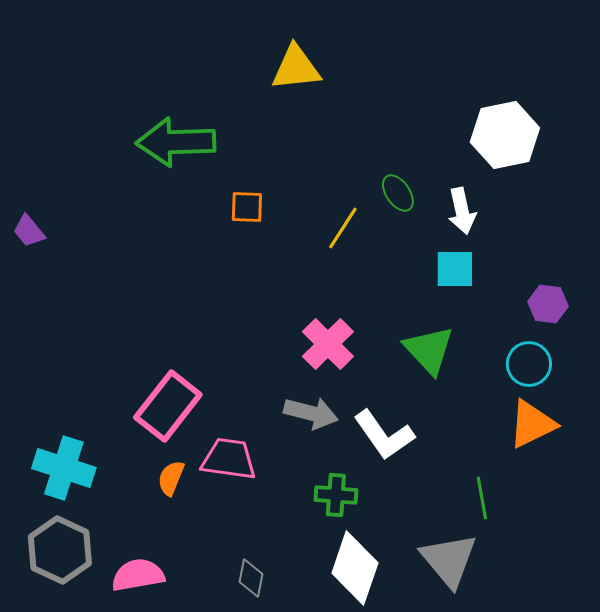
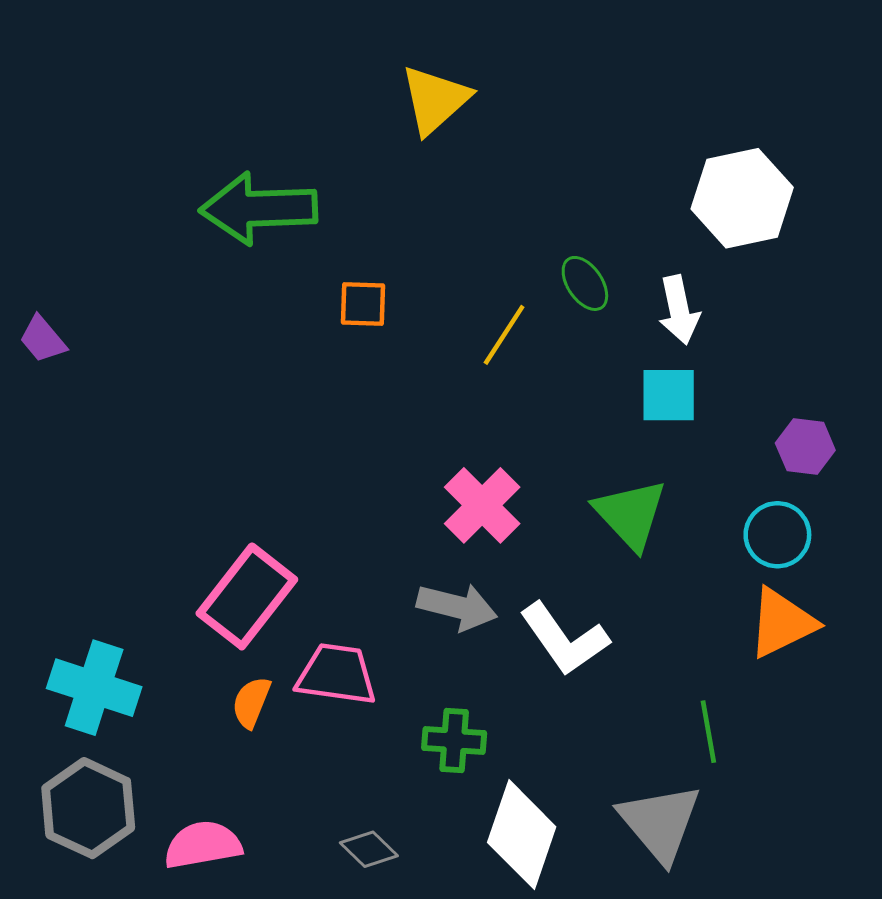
yellow triangle: (296, 68) -> (435, 100), turned -36
green cross: (336, 495) -> (454, 740), moved
gray diamond: (251, 578) -> (369, 849), turned -57

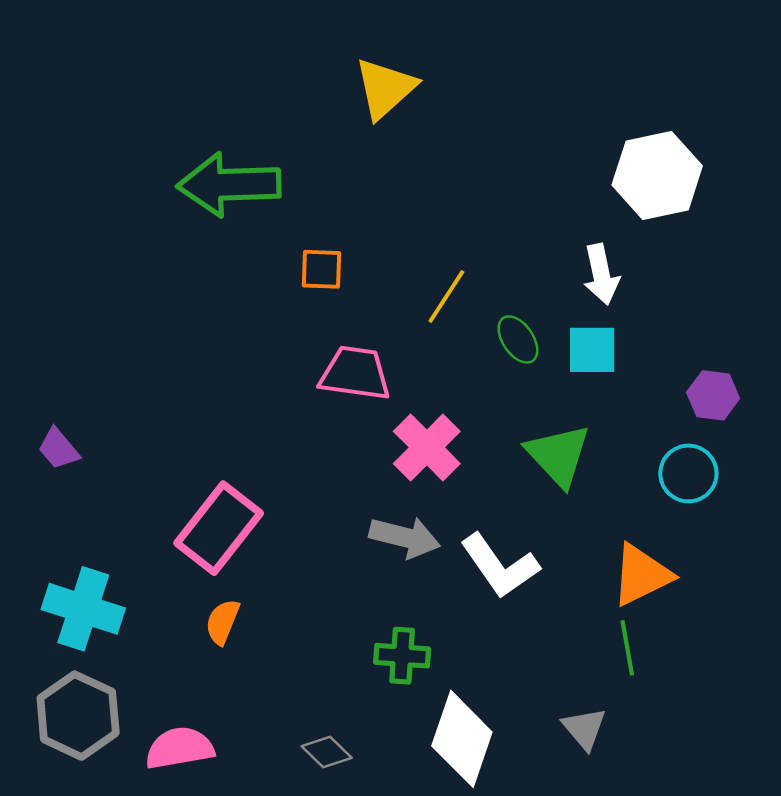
green ellipse: (585, 283) -> (518, 339), moved
purple trapezoid: (43, 339) -> (59, 449), moved
orange triangle: (782, 623) -> (642, 575), moved
pink trapezoid: (337, 674) -> (355, 373), moved
gray triangle: (660, 823) -> (584, 729), size x0.6

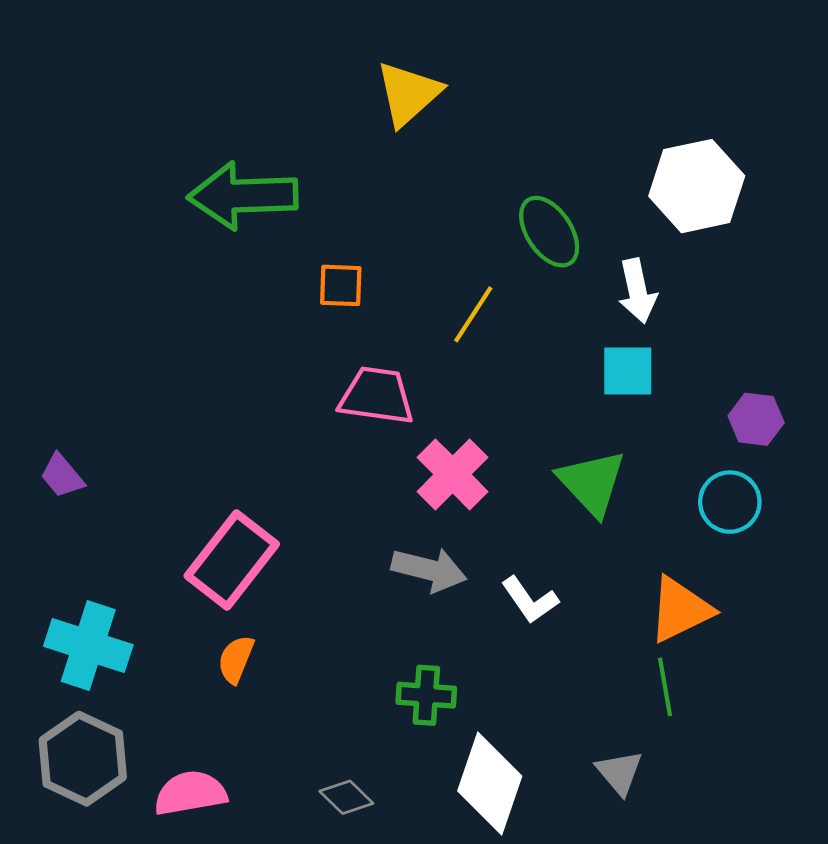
green ellipse: (518, 339) -> (549, 232), moved, size x1.4
white L-shape: (500, 566) -> (530, 600), size x0.7

